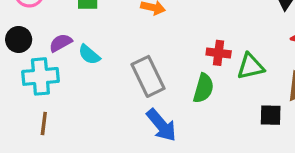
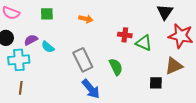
red cross: (219, 53) -> (125, 35), moved
green triangle: (250, 66) -> (144, 43), moved, turned 36
green semicircle: (203, 88) -> (116, 67), turned -42

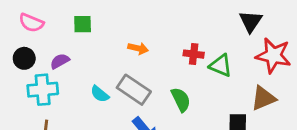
orange arrow: (86, 19) -> (138, 48), moved
cyan semicircle: (48, 47) -> (100, 94), moved
gray rectangle: (83, 60) -> (134, 90), turned -30

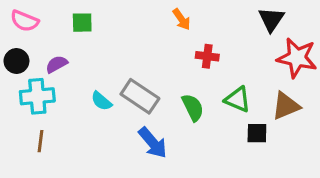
orange arrow: (138, 48) -> (182, 19), moved, turned 42
green triangle: (221, 65) -> (238, 99), moved

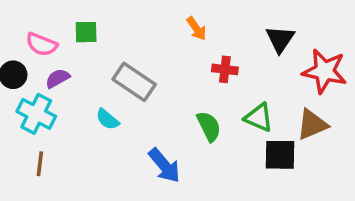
black triangle: (271, 19) -> (280, 39), moved
pink semicircle: (24, 21) -> (42, 44), moved
cyan cross: (37, 96) -> (36, 114), turned 32
gray rectangle: (140, 96) -> (134, 82), moved
black square: (257, 133) -> (280, 155), size x1.4

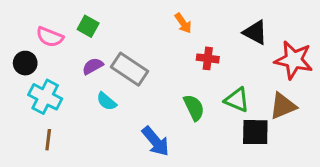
green square: (86, 32) -> (88, 26), turned 30
black triangle: (280, 39) -> (255, 32), turned -36
purple semicircle: (58, 78) -> (93, 66), moved

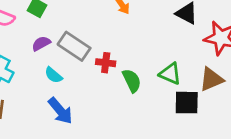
red cross: (208, 58) -> (106, 63), moved
blue arrow: (156, 141) -> (60, 111), moved

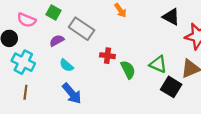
gray rectangle: (74, 46) -> (82, 29), moved
black square: (187, 103) -> (171, 87), turned 30

